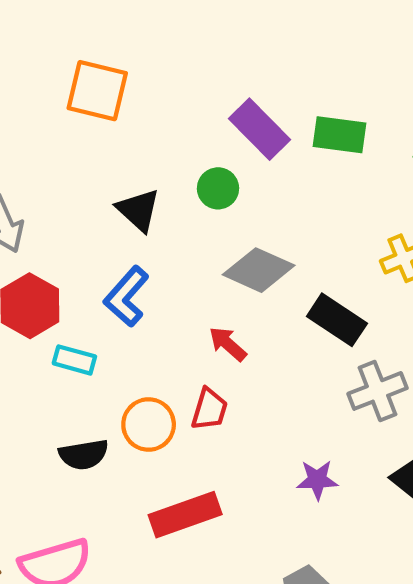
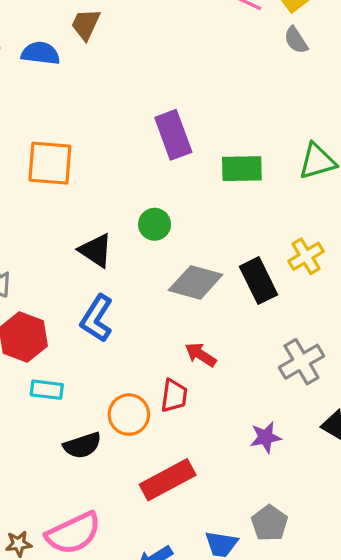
purple rectangle: (260, 129) -> (173, 135), moved, turned 33
black rectangle: (337, 320) -> (258, 281), moved, turned 39
red arrow: (228, 344) -> (201, 355), moved
cyan rectangle: (74, 360) -> (47, 390), moved

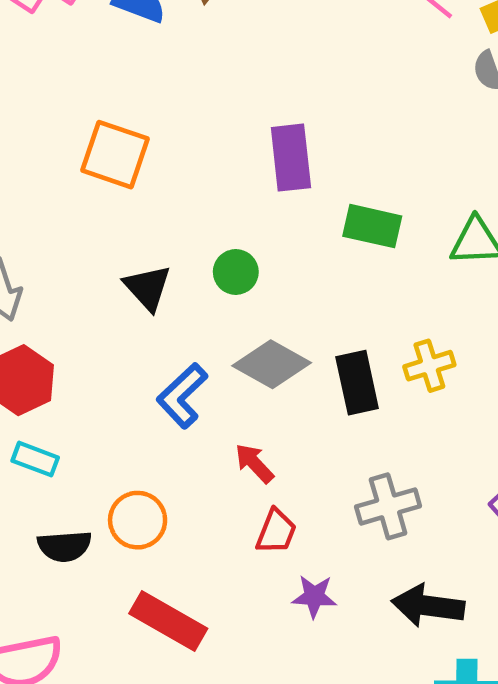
blue L-shape: (97, 318) -> (182, 396), moved
red trapezoid: (174, 396) -> (276, 532), moved
red rectangle: (168, 480) -> (168, 621), turned 44

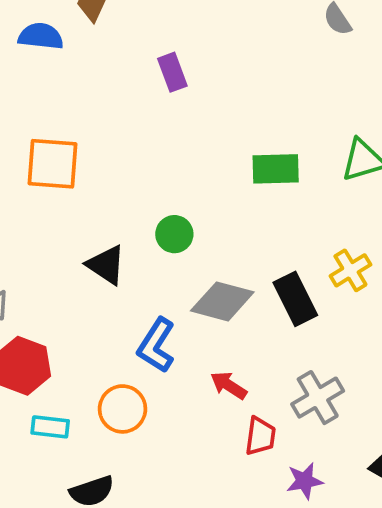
purple rectangle: (291, 158) -> (172, 72), moved, size x0.7
gray cross: (388, 506) -> (318, 398), moved
orange circle: (138, 520) -> (122, 409), moved

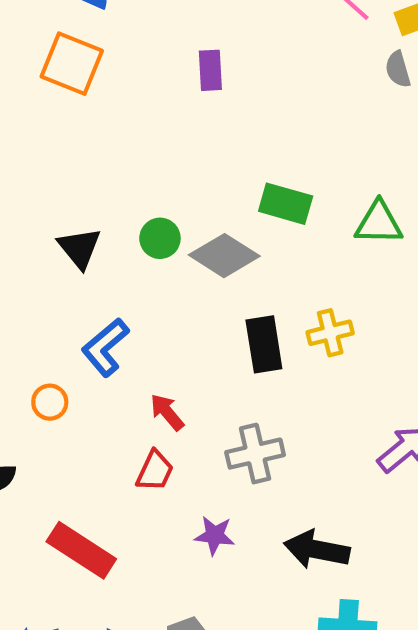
orange square: (52, 164) -> (72, 64), moved
gray diamond: (222, 301) -> (224, 256), moved
orange circle: (122, 409) -> (50, 402), size x0.7
red trapezoid: (260, 436) -> (155, 471), moved

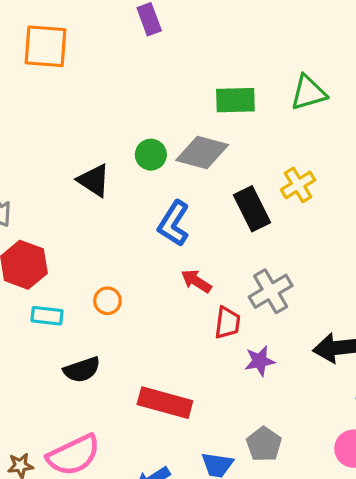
blue L-shape: (105, 347) -> (174, 223), moved
red trapezoid: (155, 471) -> (227, 323), moved

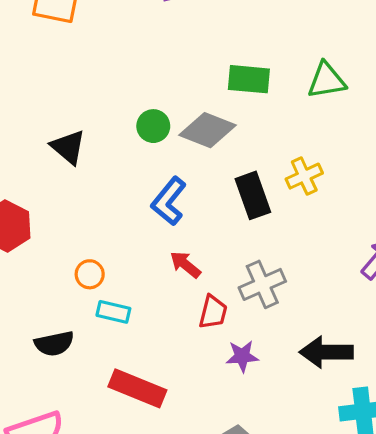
black triangle: (94, 180) -> (68, 147), moved
cyan rectangle: (47, 316) -> (113, 312), moved

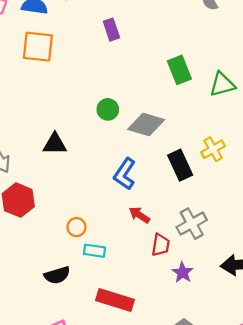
green rectangle: (249, 79) -> (179, 70), moved, turned 68
green circle: (153, 126) -> (108, 109), moved
black triangle: (68, 147) -> (55, 144), turned -35
purple star: (242, 356) -> (183, 272), turned -30

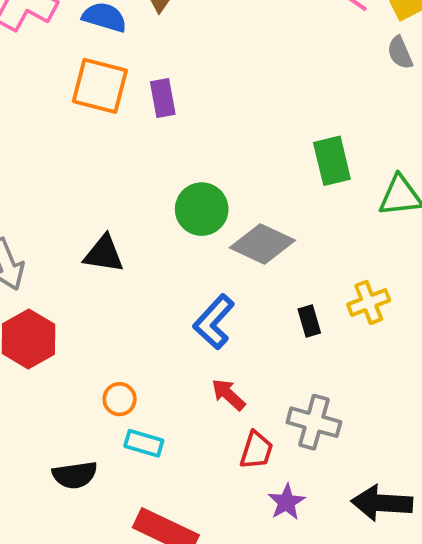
purple rectangle: (111, 30) -> (163, 98), moved
green circle: (108, 109) -> (202, 209), size x1.4
black rectangle: (180, 165) -> (309, 321), size x0.6
gray cross: (192, 224) -> (314, 422), turned 36

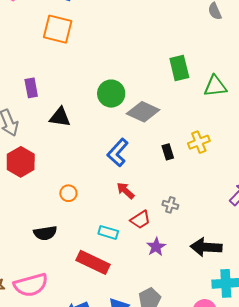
purple rectangle: (163, 98) -> (31, 88), moved
gray cross: (314, 422) -> (170, 205), size x0.6
cyan rectangle: (144, 443) -> (108, 232), moved
red trapezoid: (256, 450) -> (140, 220), turned 40

